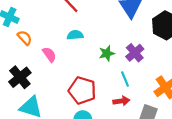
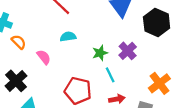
cyan line: (125, 79) -> (110, 75), moved

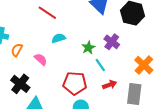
orange semicircle: (19, 42) -> (17, 50), turned -96

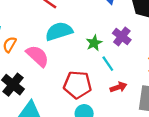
cyan semicircle: (59, 38) -> (59, 31), size x1.6
pink semicircle: (41, 59) -> (37, 56), size x1.5

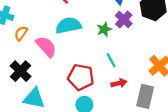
purple cross: (122, 36) -> (124, 20), moved
green star: (94, 43) -> (104, 29), moved

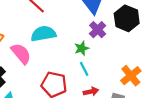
green star: (104, 29) -> (82, 48), moved

